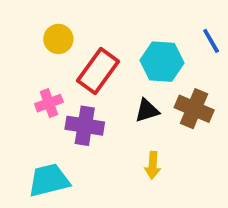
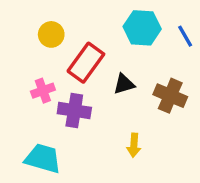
cyan hexagon: (162, 62) -> (142, 28), moved
black triangle: (147, 111) -> (124, 84), moved
cyan trapezoid: (49, 180) -> (43, 158), turned 30

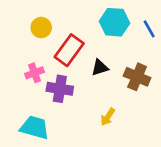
yellow arrow: (134, 145) -> (108, 117), turned 30

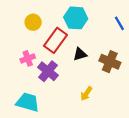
cyan hexagon: (114, 22) -> (76, 18), moved
purple cross: (60, 89) -> (48, 71), turned 30

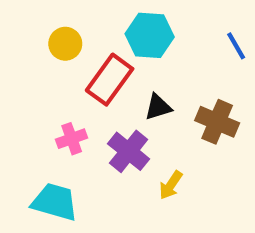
pink cross: (28, 58) -> (72, 139), moved
purple cross: (48, 71) -> (129, 151), moved

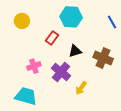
yellow circle: (65, 44) -> (22, 21), moved
red rectangle: (110, 80) -> (52, 38), size x0.6

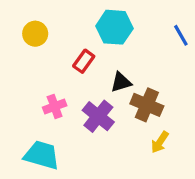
brown cross: (103, 58) -> (147, 105), moved
yellow arrow: (81, 88) -> (160, 142), moved

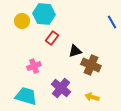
cyan hexagon: (114, 27) -> (44, 14), moved
purple cross: (98, 116) -> (61, 88), moved
yellow arrow: (160, 142) -> (92, 97), moved, turned 72

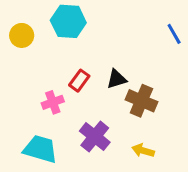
yellow circle: (22, 21) -> (22, 35), moved
red rectangle: (52, 38) -> (79, 81), moved

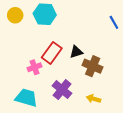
yellow circle: (22, 35) -> (15, 15), moved
red rectangle: (79, 81) -> (52, 53), size x1.5

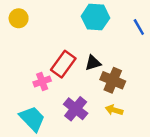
cyan hexagon: (45, 14) -> (95, 17), moved
cyan trapezoid: (26, 98) -> (32, 119), turned 30
yellow arrow: (94, 99) -> (114, 110), moved

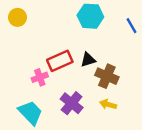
red rectangle: (63, 64) -> (60, 61), turned 30

